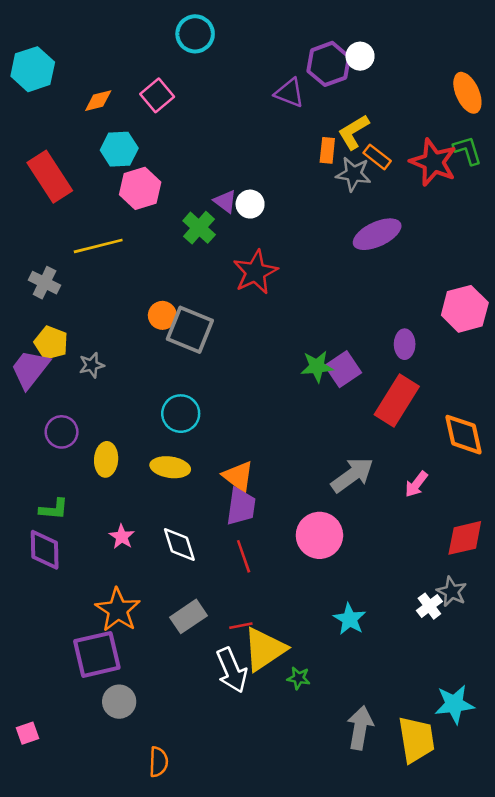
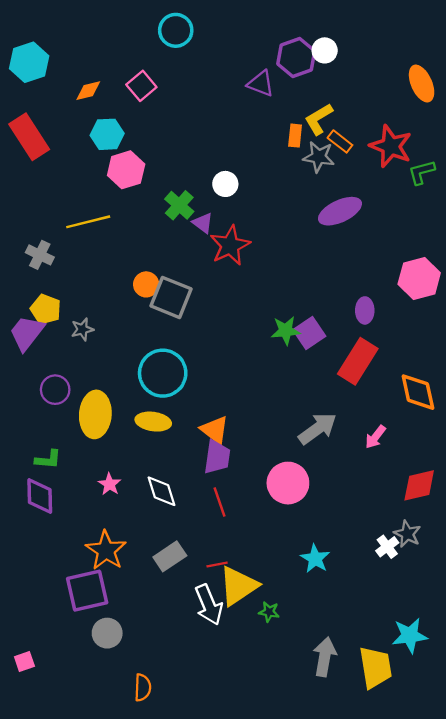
green L-shape: (467, 150) -> (422, 172), moved, turned -88
red rectangle: (50, 177) -> (29, 137), moved
purple triangle: (225, 201) -> (203, 223), moved
cyan circle: (181, 414) -> (163, 373), size x1.4
yellow ellipse: (106, 459) -> (95, 414), size x1.5

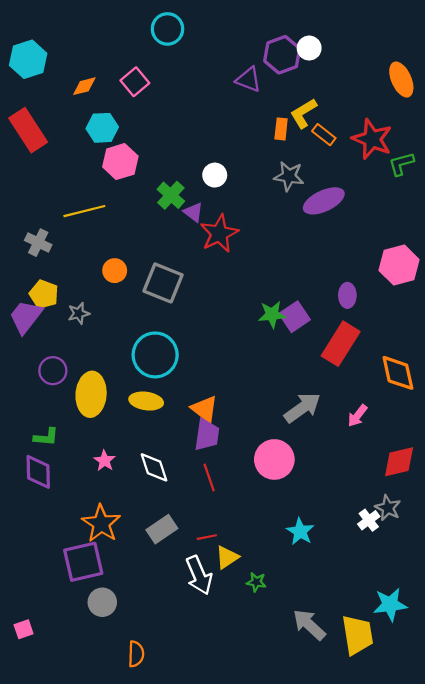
gray star: (319, 157) -> (289, 176), moved
orange circle: (146, 284) -> (115, 271), moved
yellow triangle: (238, 586) -> (227, 557), size x0.6
gray arrow: (325, 657) -> (309, 625), turned -57

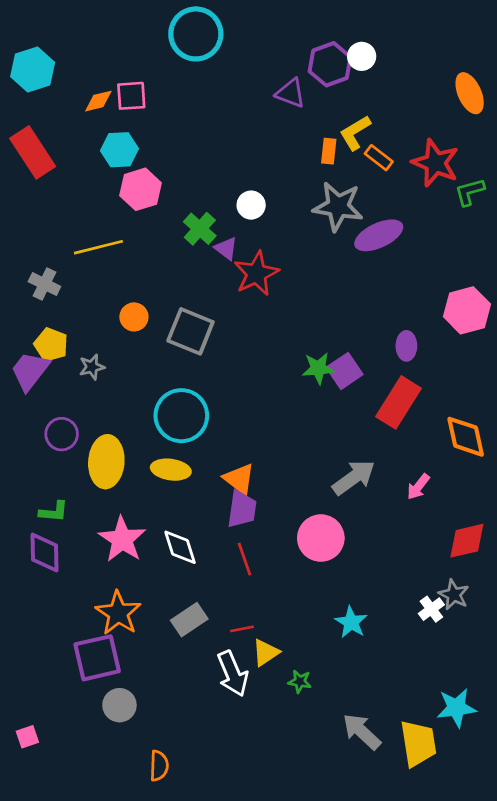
cyan circle: (167, 29) -> (196, 34), size x1.4
pink square: (135, 82) -> (131, 96), moved, turned 36
gray star: (289, 176) -> (338, 206), size x1.4
pink star: (105, 461) -> (122, 539), size x1.8

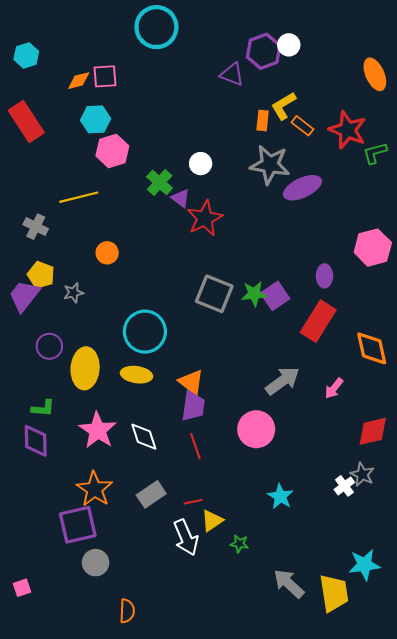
cyan hexagon: (33, 70) -> (26, 55), size x0.7
gray square: (191, 331) -> (214, 294), moved

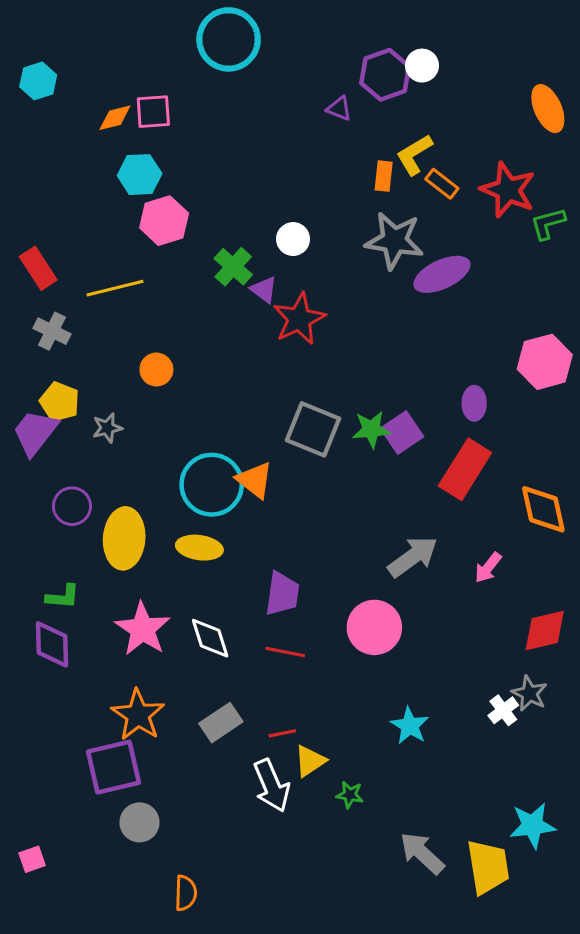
purple triangle: (232, 74) -> (339, 109), size x0.7
red rectangle: (26, 122) -> (38, 268), moved, size x0.7
orange triangle: (191, 382) -> (255, 480), moved
red line: (195, 446) -> (285, 652), turned -60

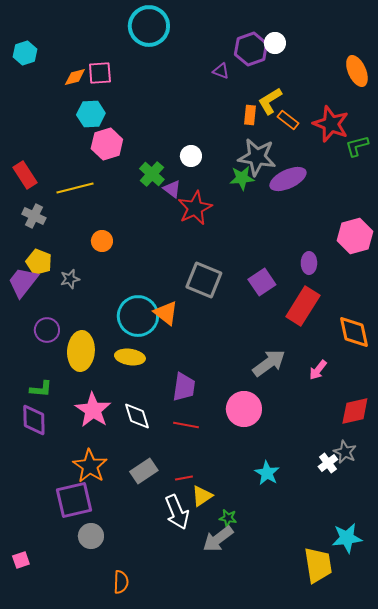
green star: (371, 429) -> (242, 178), moved
gray arrow: (422, 853) -> (218, 539), moved, turned -80

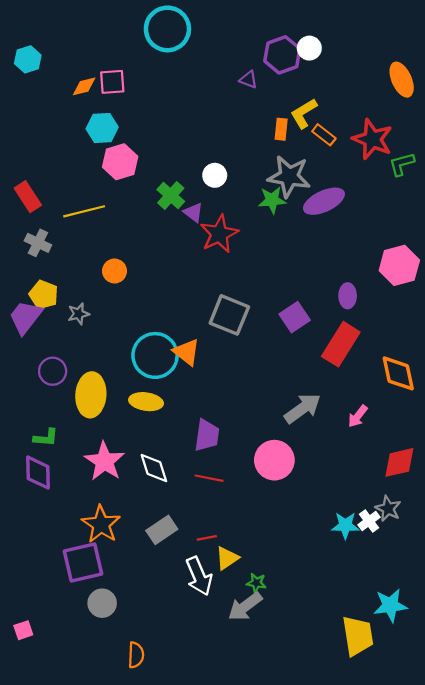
cyan star: (267, 473) -> (345, 525), moved, turned -30

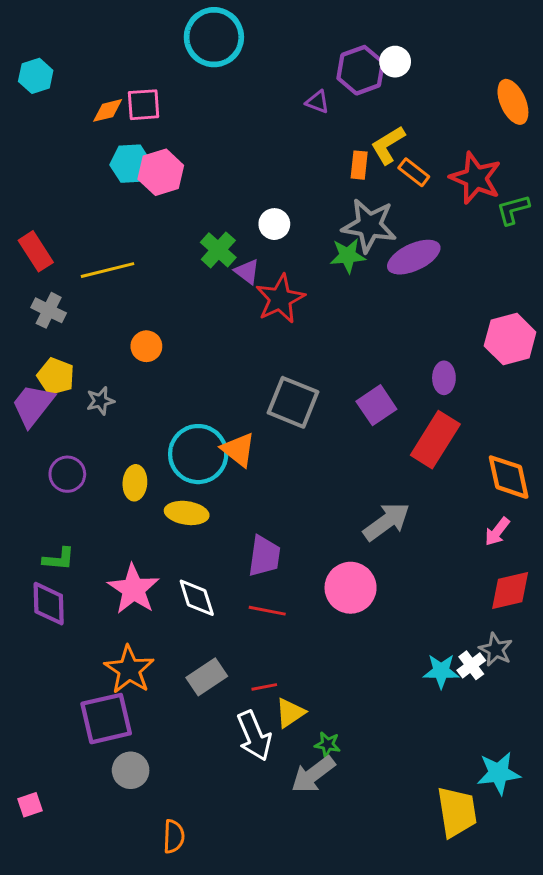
pink hexagon: (120, 162) -> (161, 172), moved
yellow ellipse: (91, 395) -> (135, 483), moved, size x0.6
pink arrow: (358, 416) -> (497, 532), moved

